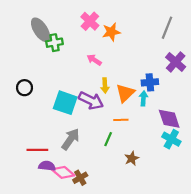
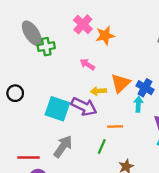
blue cross: (150, 82) -> (145, 88), turned 35
yellow arrow: (105, 86) -> (98, 91), turned 88
orange triangle: (125, 93) -> (121, 83), moved

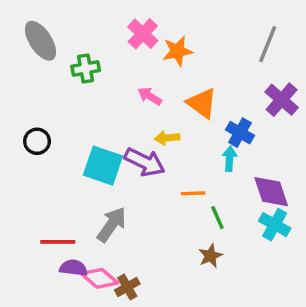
gray ellipse: (32, 33) -> (40, 41), moved
orange triangle: (121, 83) -> (202, 103), moved, turned -40
green line: (102, 146) -> (217, 218), moved, turned -48

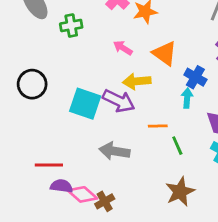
yellow arrow: (167, 138) -> (137, 81), size x1.4
black circle: (37, 141) -> (32, 84), size x1.4
gray arrow: (112, 225) -> (114, 151), moved, turned -116
brown star: (210, 256) -> (180, 192), moved, size x1.5

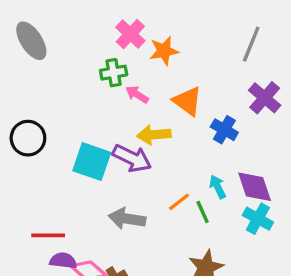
green cross: (71, 26) -> (114, 73), moved
cyan arrow: (187, 98) -> (218, 187), moved, turned -30
orange line: (158, 126) -> (179, 202), moved, turned -36

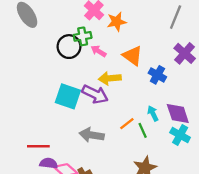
black circle: (28, 138) -> (69, 47), moved

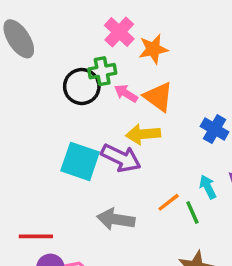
orange triangle: (132, 56) -> (158, 97), moved

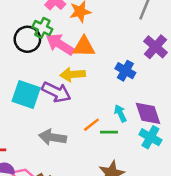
green cross: (102, 71) -> (42, 28), turned 36
pink arrow: (126, 93) -> (60, 44), size x1.6
orange triangle: (158, 97) -> (84, 47), turned -35
green line: (192, 212) -> (109, 132), turned -66

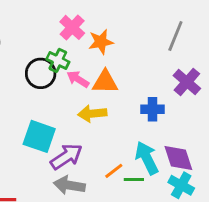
pink arrow: (60, 44) -> (78, 79), size x0.7
blue cross: (125, 71) -> (153, 109), turned -30
purple arrow: (56, 92) -> (66, 157), moved, turned -60
cyan arrow: (120, 113) -> (147, 158), size x1.6

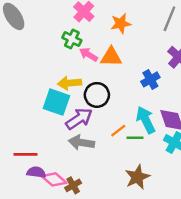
orange star: (101, 42) -> (121, 24), moved
black circle: (41, 73) -> (97, 95), moved
blue cross: (153, 109) -> (150, 79), turned -30
yellow arrow: (92, 114) -> (70, 83), moved

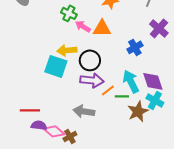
purple arrow: (79, 119) -> (92, 80), moved, turned 40
gray arrow: (81, 143) -> (84, 111), moved
brown star: (137, 177) -> (138, 111), moved

